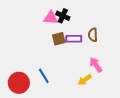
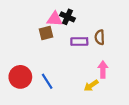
brown square: (59, 39) -> (46, 33), moved
pink arrow: (96, 65) -> (103, 69), turned 35
red circle: (19, 83) -> (20, 77), moved

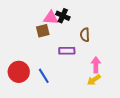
brown semicircle: (100, 37) -> (85, 35), moved
purple rectangle: (79, 42) -> (67, 51), moved
yellow arrow: (91, 85) -> (94, 80), moved

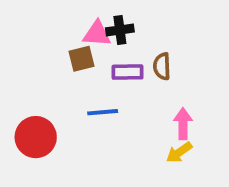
black cross: (63, 16) -> (120, 30), turned -32
purple rectangle: (67, 51) -> (128, 72), moved
blue line: (44, 76) -> (103, 112), moved, turned -63

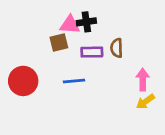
pink arrow: (183, 124) -> (143, 80), moved
red circle: (36, 137) -> (23, 81), moved
yellow arrow: (179, 152) -> (145, 102), moved

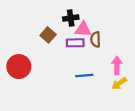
pink triangle: (70, 25) -> (83, 29), moved
brown square: (59, 42) -> (48, 35), turned -35
blue line: (74, 81) -> (84, 76), moved

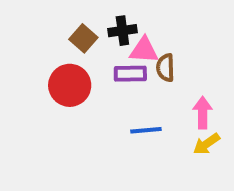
brown square: (48, 35) -> (83, 38), moved
red circle: (19, 67) -> (70, 85), moved

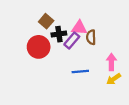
black cross: (122, 31) -> (59, 34), moved
purple rectangle: (130, 74) -> (72, 40), turned -49

